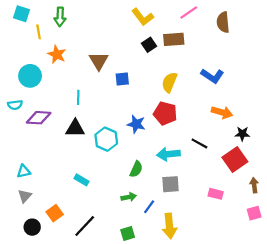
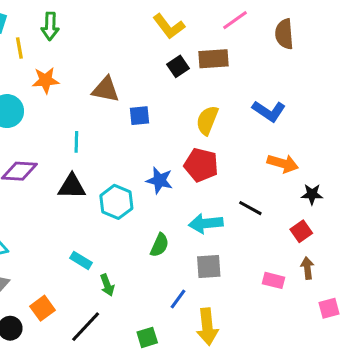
orange star: (57, 54) -> (46, 80), turned -30
brown triangle: (99, 61) -> (106, 89), turned -48
red square: (235, 160) -> (301, 231), size x0.6
brown arrow: (254, 185) -> (307, 268), moved
green arrow: (129, 197) -> (107, 285), moved, turned 80

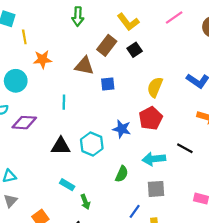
green arrow: (50, 26) -> (78, 17), moved
brown rectangle: (213, 59) -> (107, 45), moved, turned -48
red pentagon: (201, 165) -> (151, 118), turned 30
black triangle: (72, 187) -> (61, 146), moved

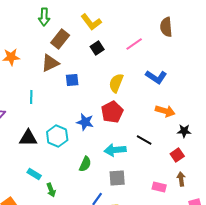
pink line: (174, 18) -> (134, 44), moved
brown rectangle: (107, 45) -> (60, 39), moved
brown triangle: (84, 66) -> (50, 63), turned -36

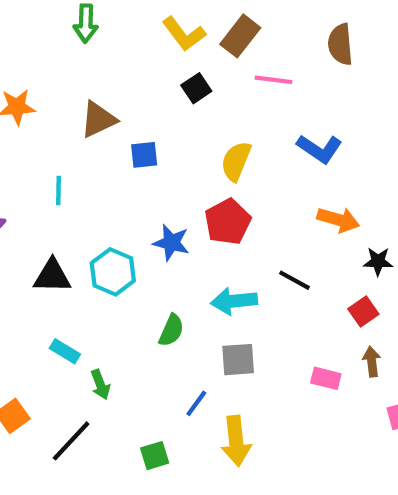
brown rectangle: (60, 39) -> (240, 36), moved
pink line: (134, 44) -> (274, 80), turned 42

